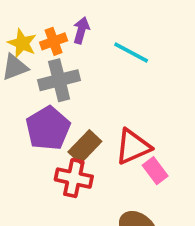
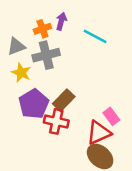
yellow star: (22, 43) -> (21, 73), moved
purple pentagon: (48, 128) -> (34, 104), moved
red triangle: (133, 147) -> (99, 133), moved

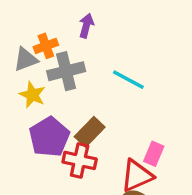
orange cross: (42, 29) -> (46, 46), moved
cyan line: (95, 36) -> (128, 80), moved
pink rectangle: (111, 116) -> (154, 154), turned 60

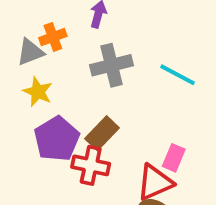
gray cross: (66, 71) -> (111, 65), moved
cyan line: (128, 80) -> (178, 75), moved

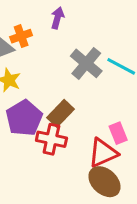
gray cross: (111, 65) -> (86, 63), moved, turned -36
pink rectangle: (174, 158) -> (118, 133), turned -45

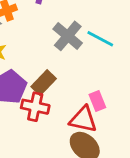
red triangle: (103, 153) -> (83, 119), turned 36

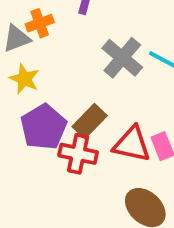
red triangle: (83, 119) -> (132, 144), moved

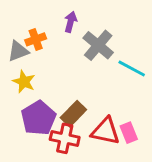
gray cross: (122, 58) -> (98, 45), moved

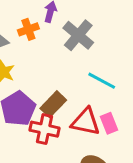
orange cross: (36, 39) -> (28, 29), moved
cyan line: (132, 69) -> (102, 81), moved

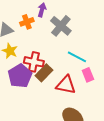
pink rectangle: (109, 123) -> (88, 75), moved
red cross: (44, 129) -> (34, 62), moved

